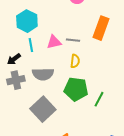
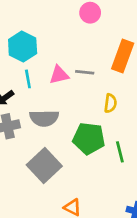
yellow semicircle: (75, 61) -> (110, 103), moved
green line: (99, 99) -> (120, 152), turned -42

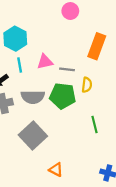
gray line: (85, 72) -> (67, 69), moved
green pentagon: (89, 138) -> (63, 96), moved

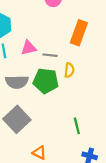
green line: (95, 124) -> (77, 126), moved

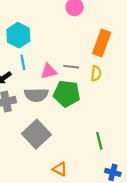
pink triangle: (29, 48) -> (49, 71), moved
yellow semicircle: (69, 70) -> (96, 73), moved

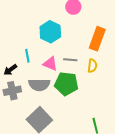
cyan hexagon: (18, 35) -> (50, 32), moved
pink triangle: (49, 71) -> (50, 64), turned 35

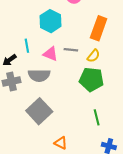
yellow semicircle: (92, 66) -> (93, 56), turned 32
green pentagon: (66, 84) -> (91, 79), moved

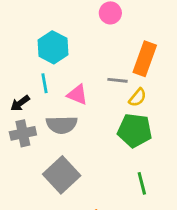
cyan hexagon: (50, 21) -> (53, 47), moved
gray line: (71, 50) -> (118, 80), moved

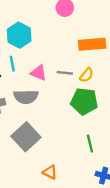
orange rectangle: (145, 59) -> (92, 44), turned 65
gray line: (118, 80) -> (65, 73), moved

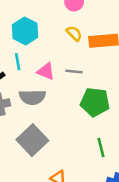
yellow semicircle: (86, 75) -> (74, 33), moved, turned -84

